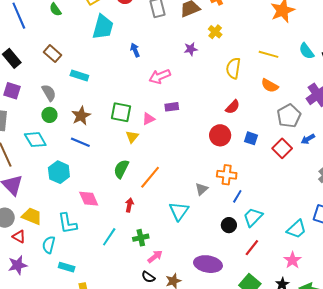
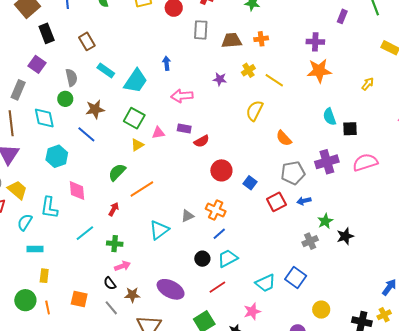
cyan trapezoid: (103, 27) -> (136, 81), moved
yellow line: (269, 54) -> (274, 80), moved
red semicircle: (233, 107) -> (202, 141), moved
cyan rectangle: (67, 267) -> (35, 249), turned -35

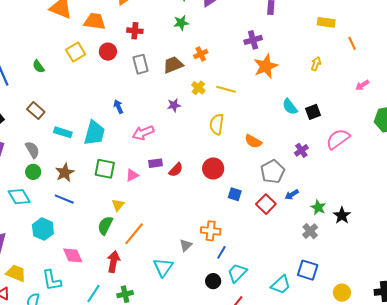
yellow triangle: (137, 145) -> (118, 205), moved
purple cross: (327, 162) -> (301, 150), size x0.6
red circle: (221, 170) -> (213, 168), moved
red arrow: (114, 209) -> (113, 262), size x1.5

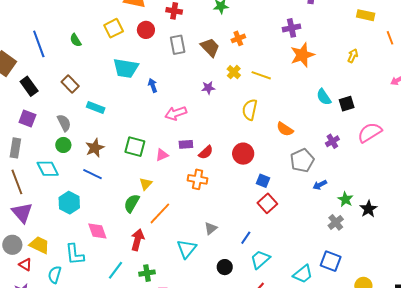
brown trapezoid: (173, 65) -> (210, 47), turned 65
cyan trapezoid: (94, 133) -> (126, 68), moved, turned 80
red square: (266, 204) -> (267, 203), moved
orange cross: (211, 231) -> (198, 179), moved
black circle: (213, 281) -> (225, 267), moved

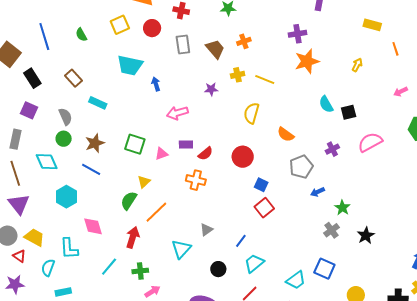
yellow cross: (234, 72) -> (238, 75), turned 32
black star: (369, 209) -> (366, 236), moved

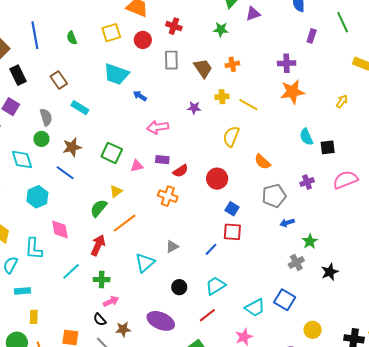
blue arrow: (156, 84) -> (140, 96), turned -48
red square: (264, 208) -> (232, 232), turned 36
blue line: (241, 241) -> (211, 249), moved

